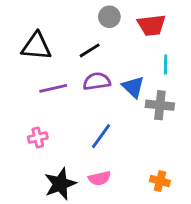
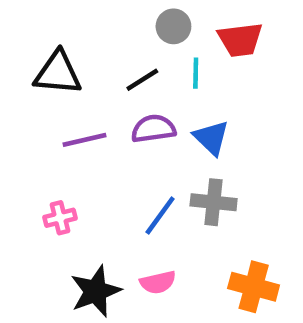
cyan line: (166, 64) -> (196, 73), moved
gray cross: (160, 105) -> (214, 202), moved
orange cross: (160, 181) -> (254, 287), size x1.5

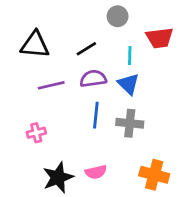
gray circle: (173, 26) -> (118, 16), moved
red trapezoid: (240, 40) -> (160, 38), moved
cyan line: (196, 73) -> (130, 56), moved
blue line: (160, 216) -> (96, 115), moved, turned -30

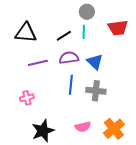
cyan line: (130, 56) -> (84, 32), moved
pink semicircle: (96, 172) -> (83, 127), moved
orange cross: (154, 175) -> (114, 129), turned 35

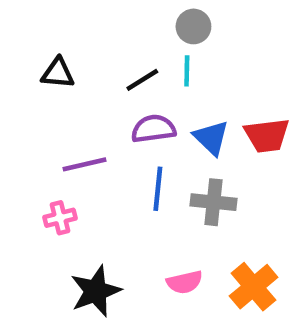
red trapezoid: (118, 28) -> (267, 135), moved
black triangle: (26, 33) -> (58, 73), size x0.7
purple line: (38, 63) -> (84, 164), moved

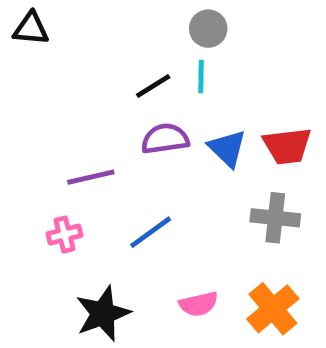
black triangle: (58, 73) -> (31, 29), moved
blue line: (158, 189) -> (151, 232), moved, turned 48
gray cross: (213, 202) -> (275, 218), moved

